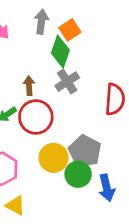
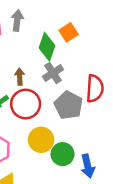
gray arrow: (41, 22) -> (17, 21), moved
orange square: (70, 30) -> (69, 32), moved
gray pentagon: (85, 151) -> (69, 105), moved

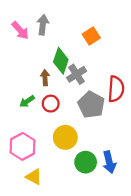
green diamond: (47, 47) -> (61, 61), moved
red circle: (26, 104) -> (51, 104), size x0.6
green circle: (63, 154) -> (86, 162), moved

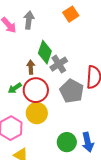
orange square: (91, 36) -> (71, 14), moved
red circle: (51, 104) -> (36, 90), size x1.6
yellow circle: (65, 137) -> (37, 113), moved

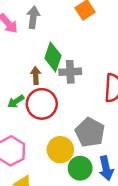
gray cross: (59, 64) -> (70, 72), turned 30
gray pentagon: (72, 91) -> (90, 132), moved
yellow circle: (37, 113) -> (60, 150), moved

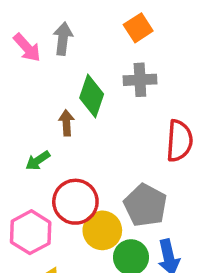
gray cross: (70, 72) -> (140, 80), moved
red circle: (42, 104) -> (75, 202), moved

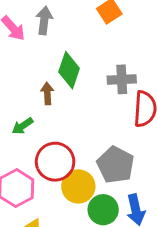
gray cross: (140, 80) -> (122, 79), moved

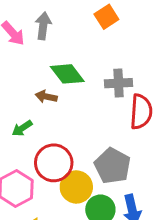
green diamond: (69, 70) -> (67, 74), turned -56
brown arrow: (47, 93) -> (46, 97), turned -75

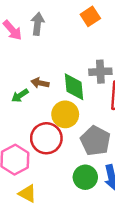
green diamond: (67, 74) -> (74, 87), moved, turned 32
green arrow: (22, 128) -> (20, 96), moved
yellow circle: (76, 187) -> (65, 114), moved

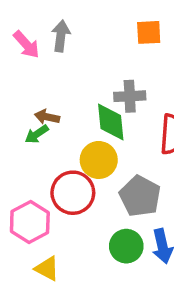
orange square: (90, 16) -> (149, 32), moved, turned 30
gray cross: (100, 72) -> (130, 96), moved
brown arrow: (40, 83) -> (47, 117), moved

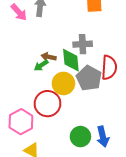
brown arrow: (47, 117) -> (49, 57), moved
green arrow: (37, 134) -> (41, 65), moved
gray pentagon: (140, 196) -> (89, 78), moved

